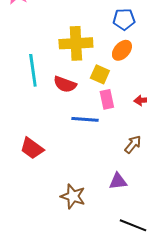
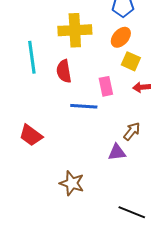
yellow square: (100, 74) -> (131, 61), moved
red semicircle: (65, 84) -> (64, 71), turned 60
purple triangle: (118, 181) -> (117, 152), moved

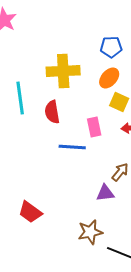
red trapezoid: (31, 135) -> (30, 212), moved
brown star: (72, 183) -> (90, 232), moved, turned -30

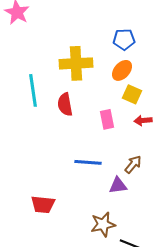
blue line: (72, 147) -> (88, 162), moved
red trapezoid: (30, 212) -> (43, 204), turned -30

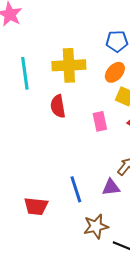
cyan line: (33, 90) -> (25, 73), moved
blue line: (88, 162) -> (76, 189), moved, turned 68

